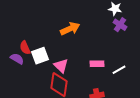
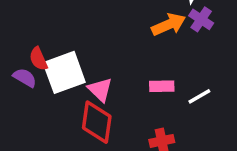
orange arrow: (70, 29) -> (169, 25), moved
white square: (40, 56) -> (64, 72), size x1.4

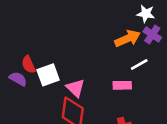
white square: (64, 72) -> (48, 75), size x0.7
white line: (199, 96) -> (139, 64), moved

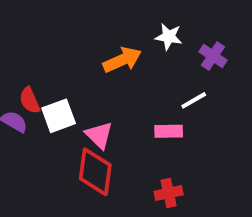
white star: (146, 14) -> (169, 37), moved
orange arrow: (128, 38) -> (122, 60), moved

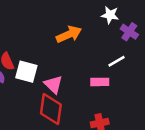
white star: (169, 37) -> (110, 15), moved
white square: (59, 116) -> (26, 72), turned 35

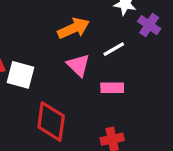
white line: (116, 61) -> (114, 49), moved
pink triangle: (53, 84) -> (78, 65), moved

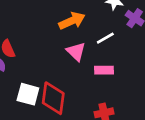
white square: (21, 75) -> (28, 94), moved

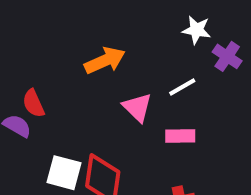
orange arrow: (72, 21) -> (105, 61), moved

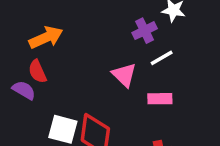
purple cross: (227, 56) -> (145, 31), moved, turned 30
orange arrow: (105, 61) -> (46, 37), moved

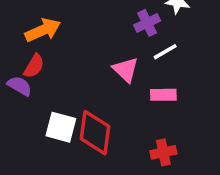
red semicircle: (37, 71) -> (34, 66), turned -125

